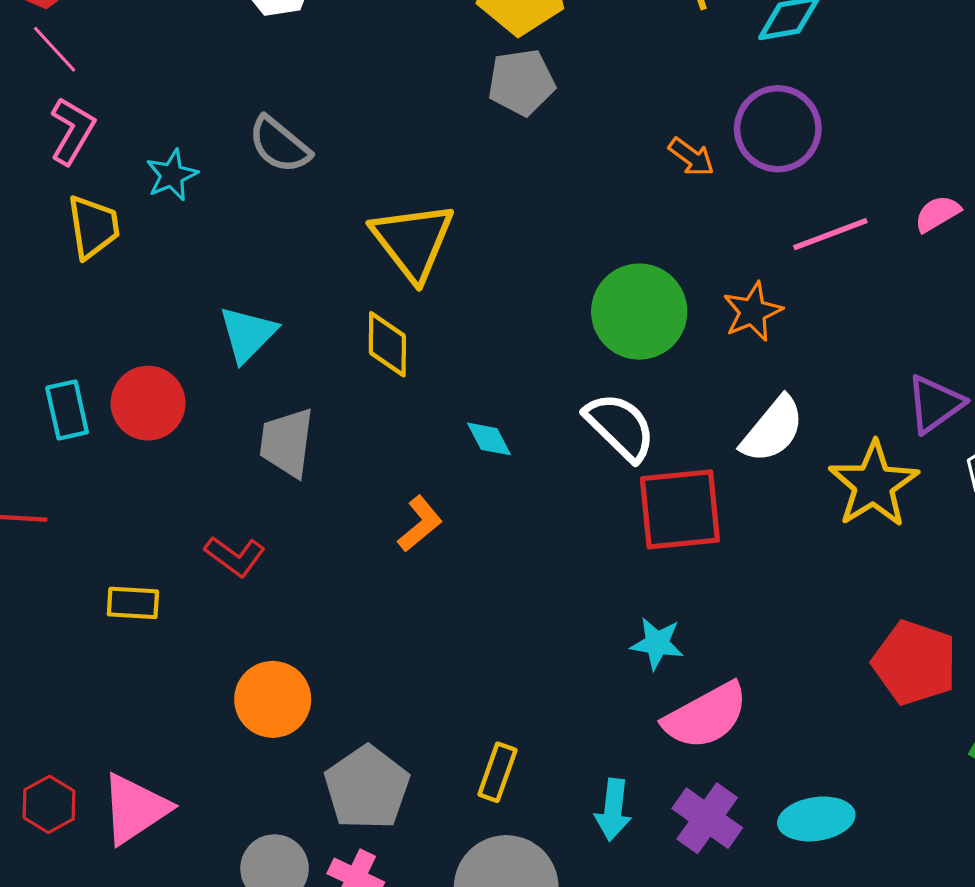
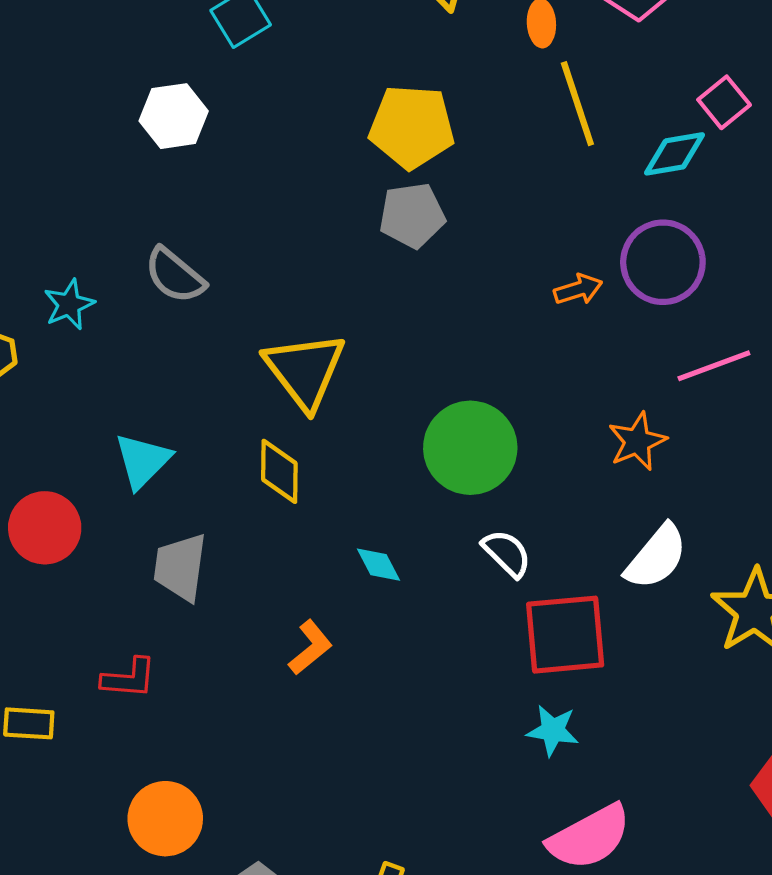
orange arrow: (691, 157) -> (578, 289), turned -54
green circle: (639, 312) -> (470, 448), moved
white semicircle: (620, 427) -> (507, 553), size x0.7
red L-shape: (235, 556) -> (129, 678), turned -32
cyan star: (657, 643) -> (553, 730), moved

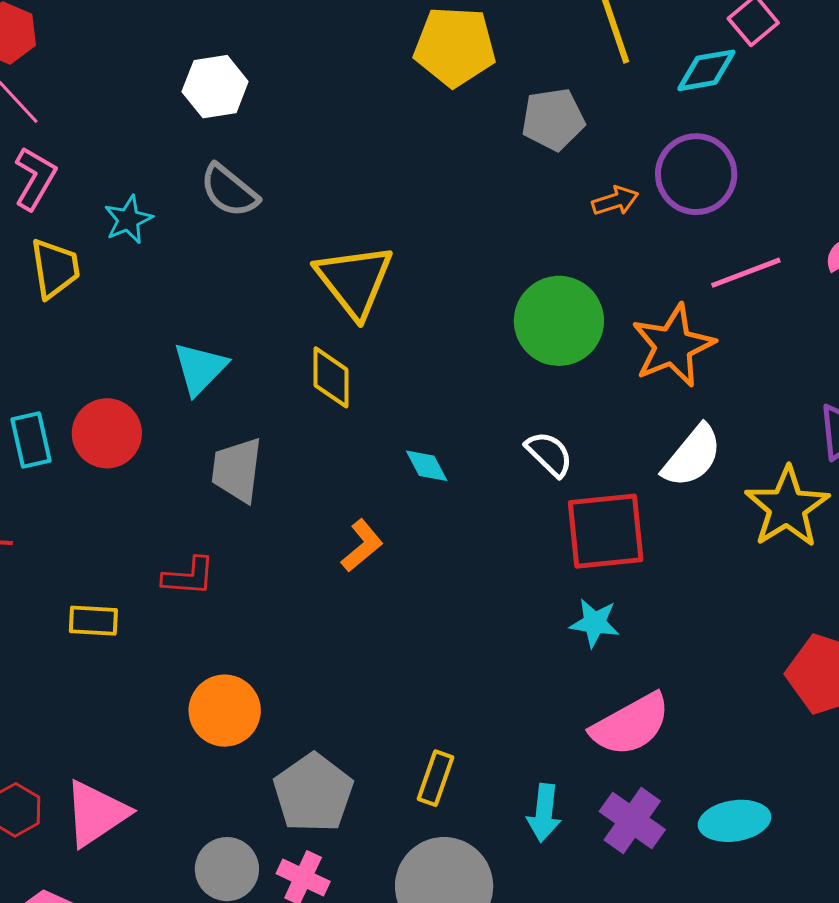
white hexagon: (174, 116) -> (215, 87), moved
gray pentagon: (412, 215) -> (553, 119), moved
orange star: (637, 441) -> (673, 346), size x1.5
green circle: (470, 448) -> (559, 321), moved

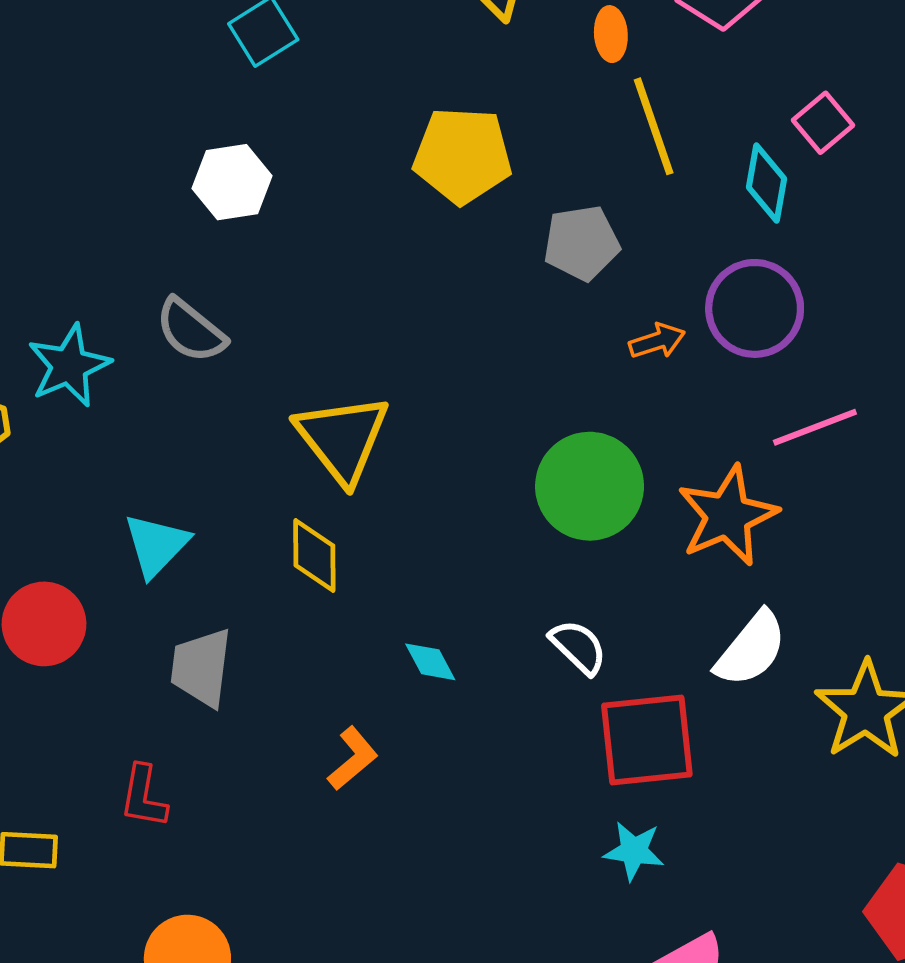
cyan diamond: (706, 70) -> (767, 183), turned -70
white hexagon: (215, 87) -> (232, 182), moved
cyan star: (128, 220) -> (69, 366), size x1.4
red L-shape: (189, 576) -> (143, 797), turned 96

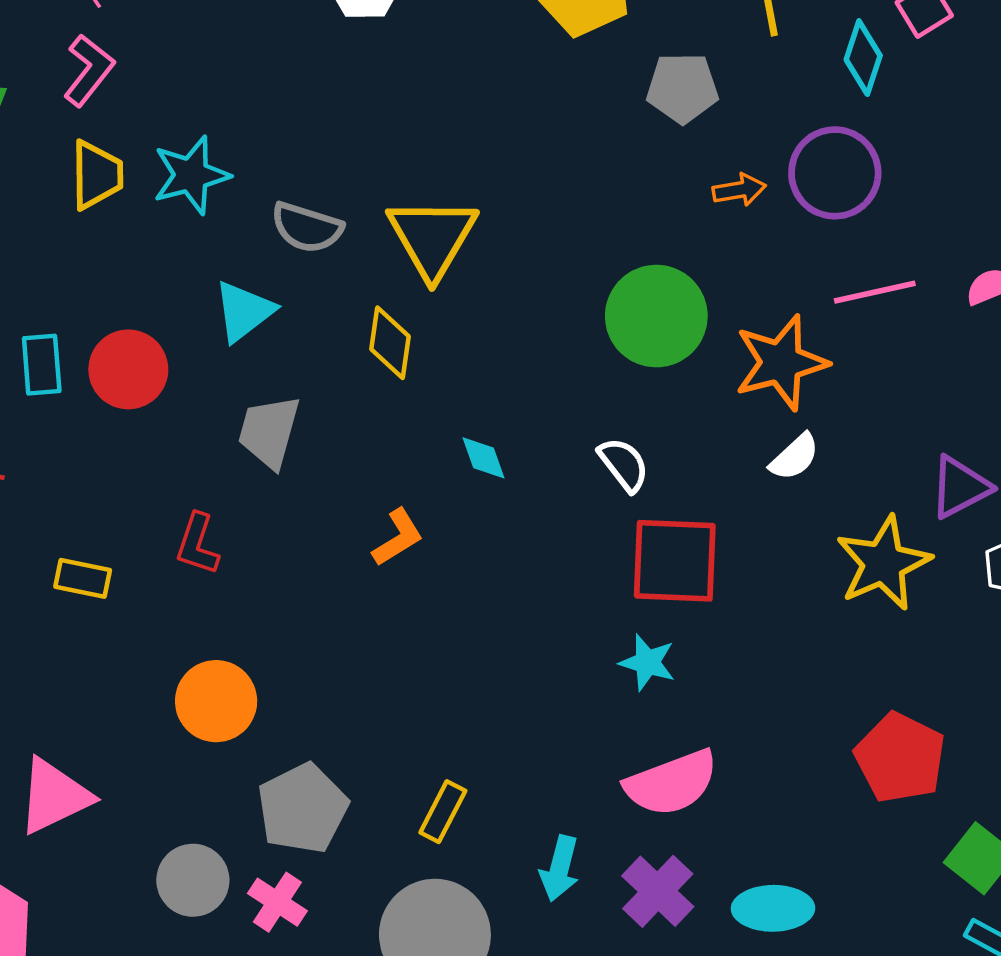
gray semicircle: (191, 330) -> (307, 227), moved, turned -30
cyan star: (69, 366) -> (191, 175), moved
white semicircle: (751, 649) -> (794, 457), moved, size x0.7

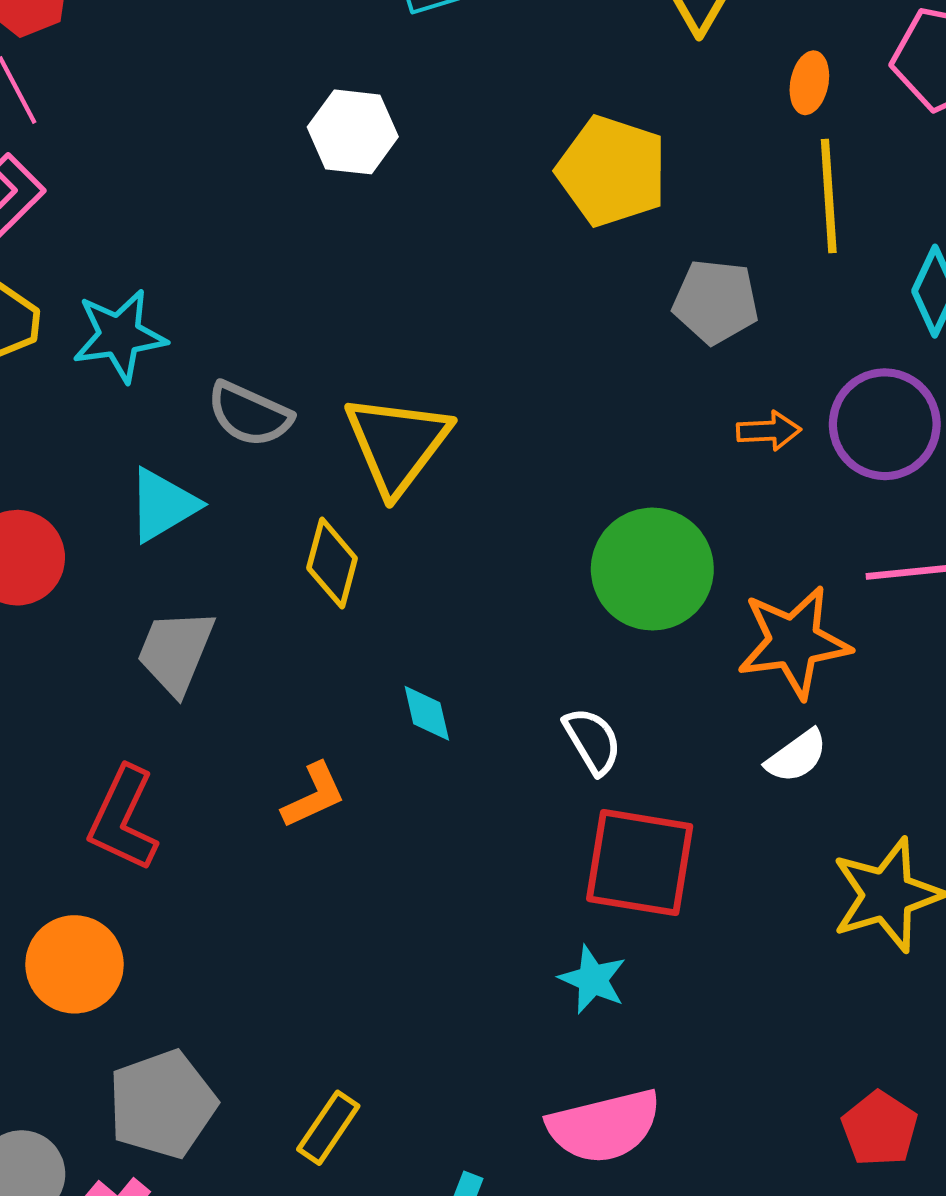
red L-shape: (197, 544) -> (123, 819), moved, size x1.4
red pentagon: (900, 758) -> (880, 1129), size x0.7

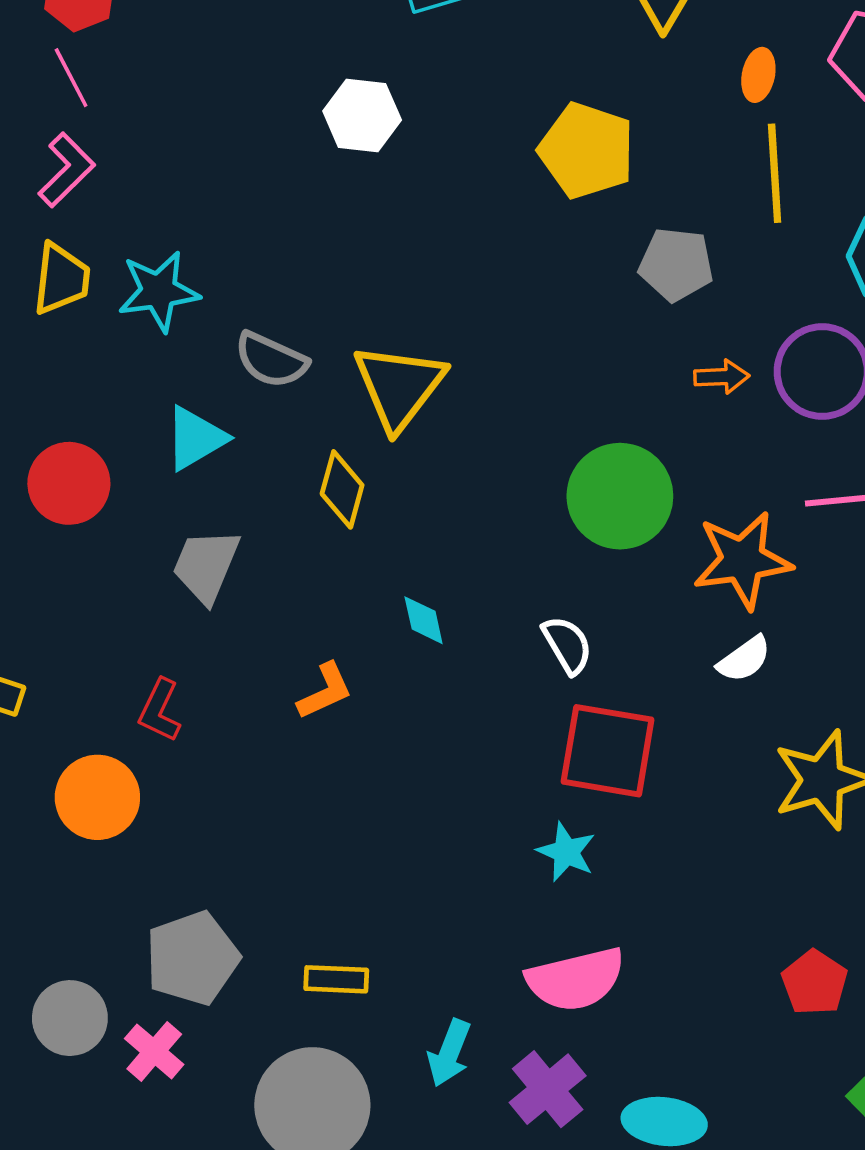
red L-shape: (123, 819) -> (160, 710), size x0.7
orange circle: (74, 964) -> (97, 797), moved
yellow rectangle: (328, 1128) -> (336, 979), turned 58

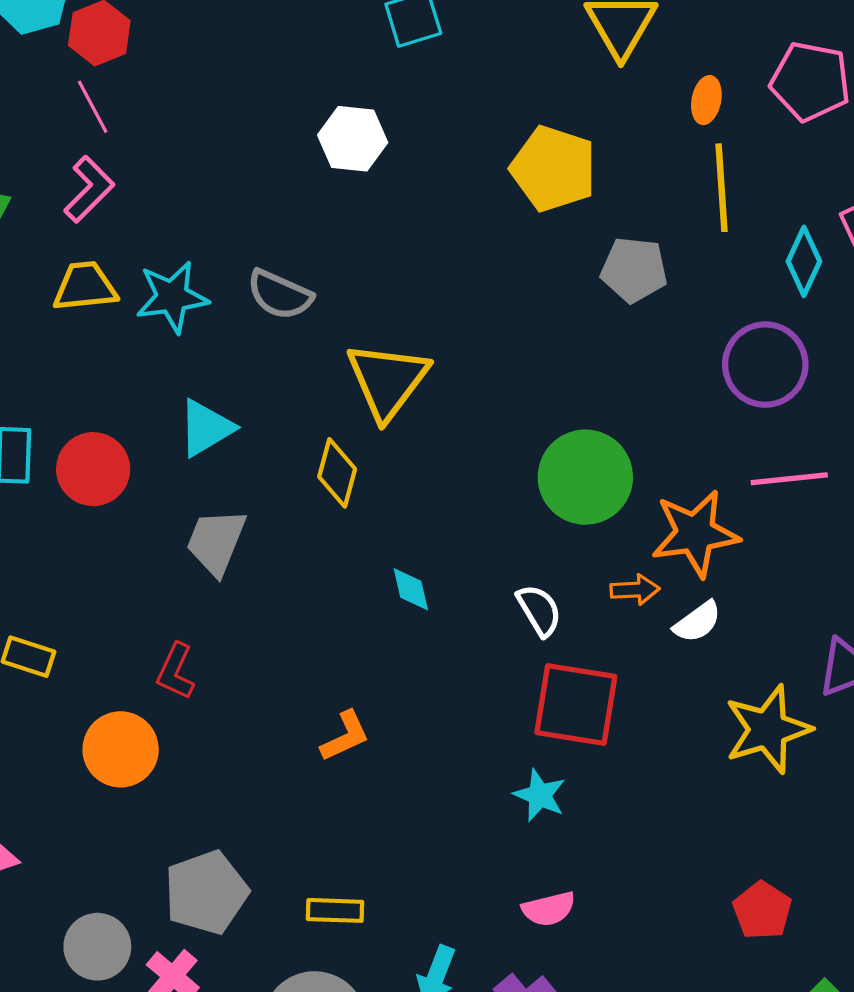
yellow trapezoid: (61, 279) -> (85, 287), turned -102
gray semicircle: (271, 360) -> (280, 295), moved
orange arrow: (722, 377) -> (635, 590), moved
orange L-shape: (325, 691) -> (345, 736), moved
pink semicircle: (576, 979) -> (549, 909), size x0.6

